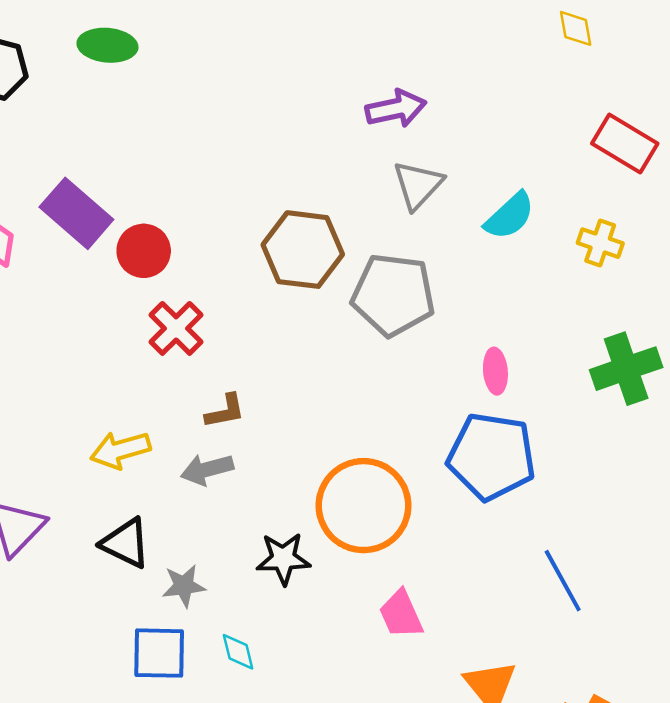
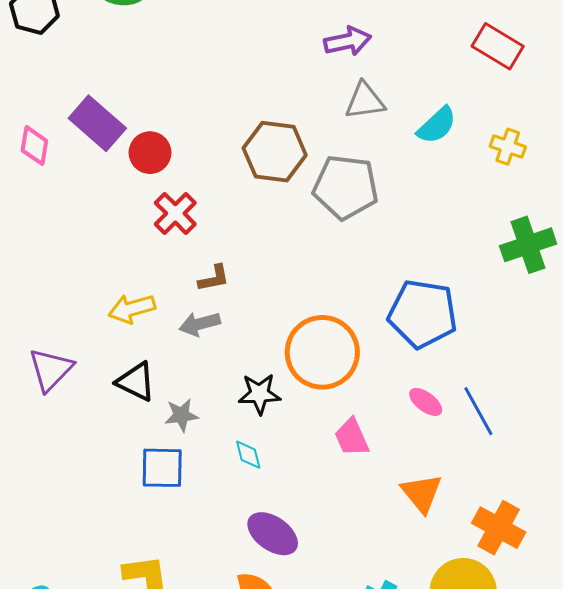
red rectangle: (625, 144) -> (498, 46), moved
gray triangle: (418, 185) -> (365, 101), turned 39
pink ellipse: (495, 371) -> (426, 402), moved, turned -48
cyan diamond: (238, 652) -> (248, 455), moved

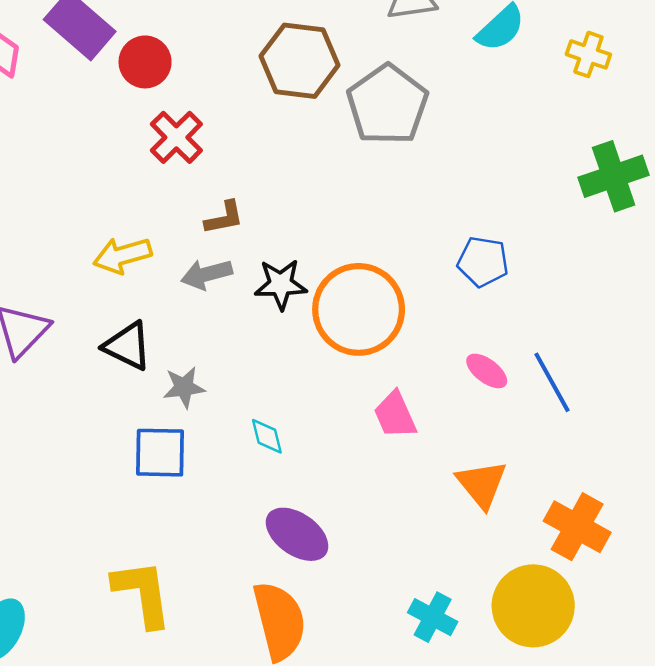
gray pentagon: (346, 187) -> (387, 105), turned 30
blue pentagon: (423, 314) -> (483, 262), size x0.6
black star: (259, 394) -> (281, 284), moved

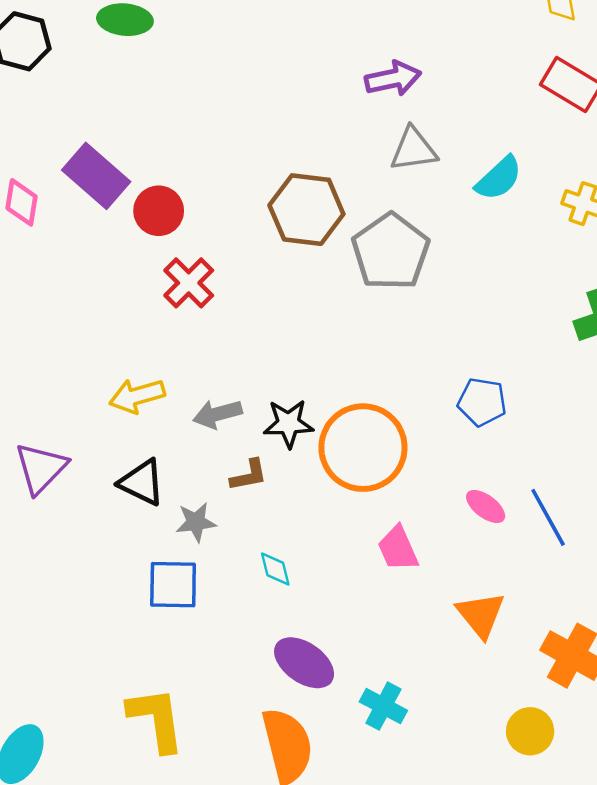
brown L-shape: (224, 218) -> (249, 475), moved
yellow circle: (533, 606) -> (530, 731), size x0.6
cyan cross: (433, 617) -> (383, 706), moved

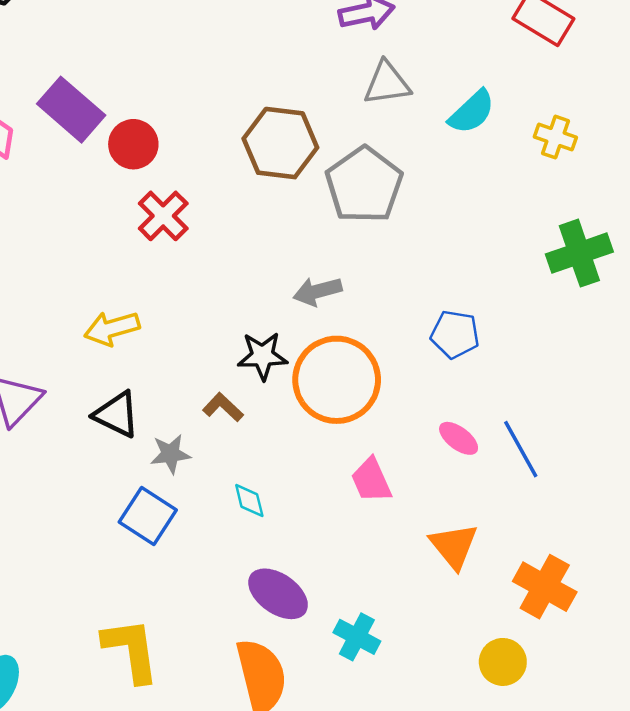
gray arrow: (218, 414) -> (317, 291), moved
brown L-shape: (249, 475) -> (223, 407), turned -126
blue square: (173, 585) -> (148, 516), turned 32

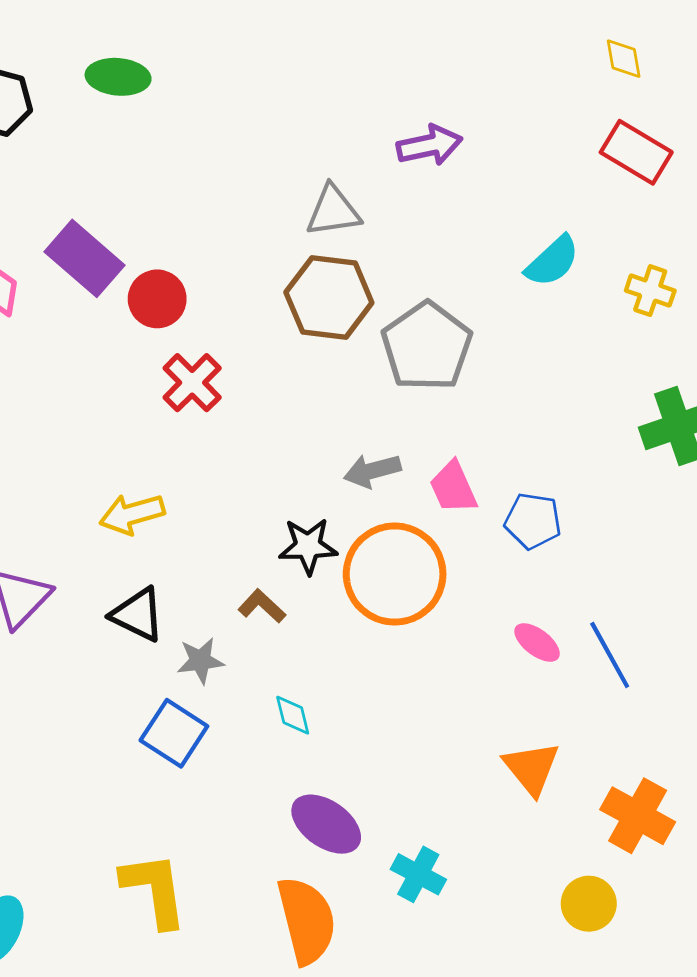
gray triangle: (387, 83) -> (333, 211), moved
pink trapezoid: (371, 480) -> (453, 487), moved

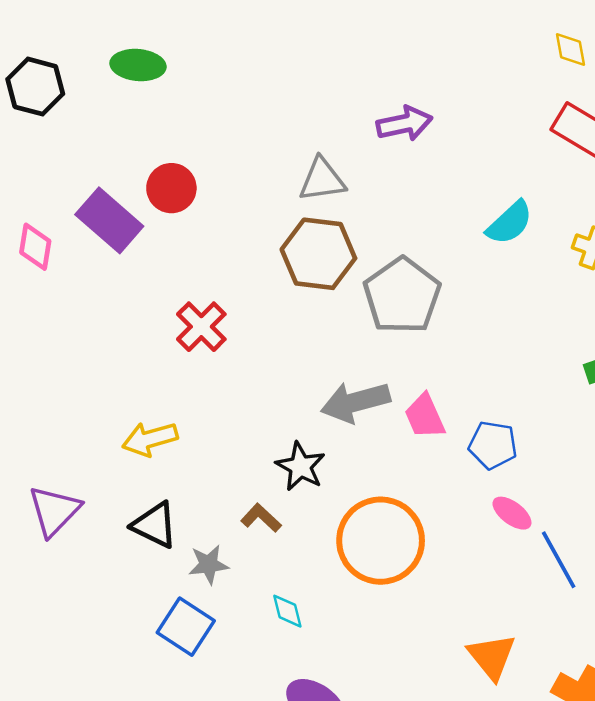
red circle: (157, 299) -> (171, 188), moved
gray arrow: (372, 471) -> (355, 402), size x1.4
black star: (308, 546) -> (300, 467), turned 30
orange circle: (395, 574) -> (381, 541), moved
pink ellipse: (537, 642) -> (512, 513), moved

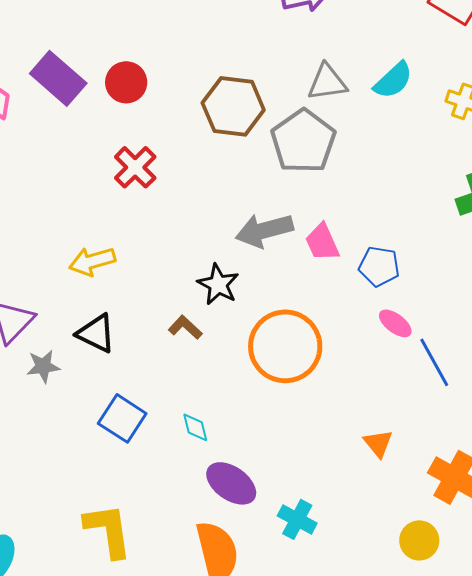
gray triangle: (322, 180) -> (327, 82), moved
red circle: (171, 188) -> (126, 82), moved
gray star: (208, 564) -> (43, 366), moved
cyan diamond: (287, 611) -> (195, 427), moved
orange triangle: (492, 657) -> (378, 443), size x0.7

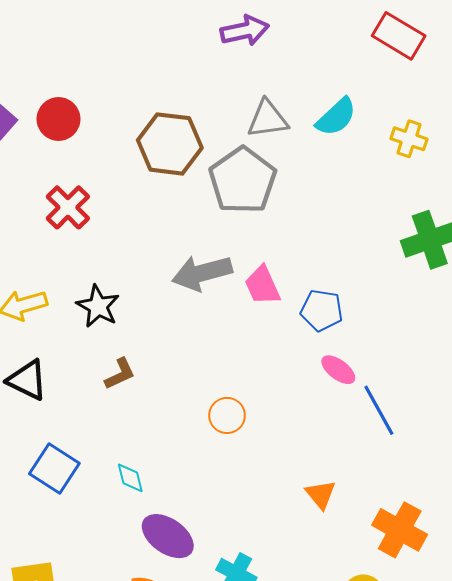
black star: (218, 284) -> (98, 306), moved
brown L-shape: (185, 327) -> (120, 374), turned 112
orange circle: (285, 346) -> (227, 415), moved, size x0.5

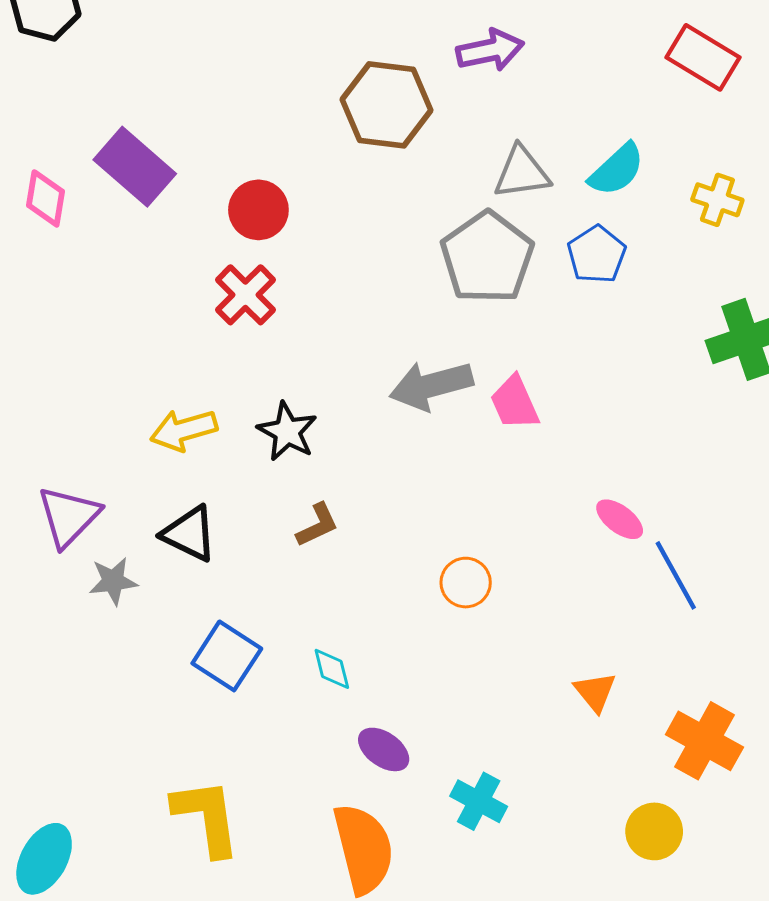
red circle: (59, 119) -> (258, 210), moved
brown hexagon: (170, 144) -> (386, 105), moved
blue pentagon: (322, 310) -> (597, 255), moved, turned 30
purple ellipse: (168, 536) -> (384, 749), size x0.7

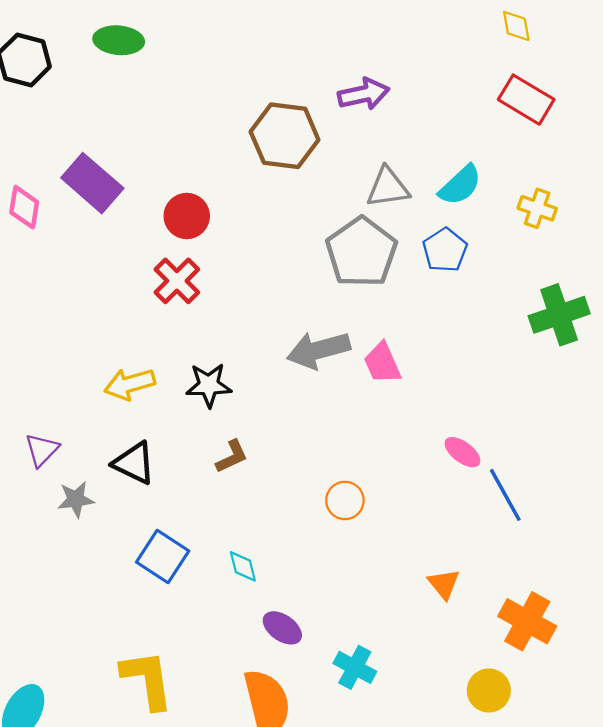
black star: (287, 431) -> (209, 385), turned -30
purple triangle: (69, 516) -> (42, 450), size x0.7

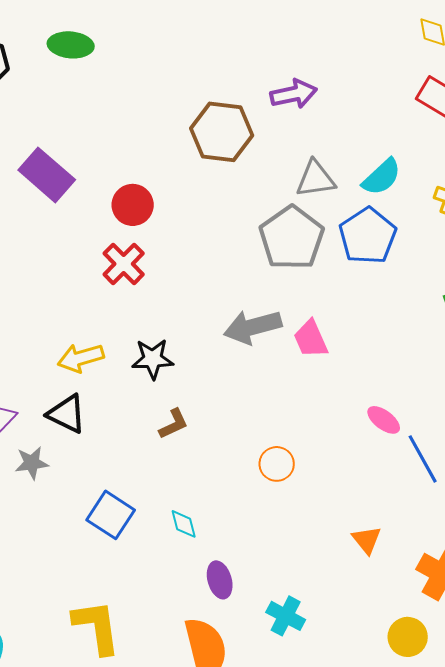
blue pentagon: (445, 250) -> (368, 236), size x1.4
black triangle: (134, 463) -> (67, 414), moved
purple ellipse: (282, 628) -> (220, 580), turned 39

